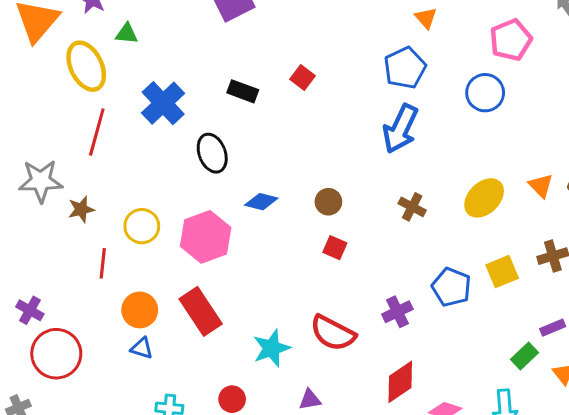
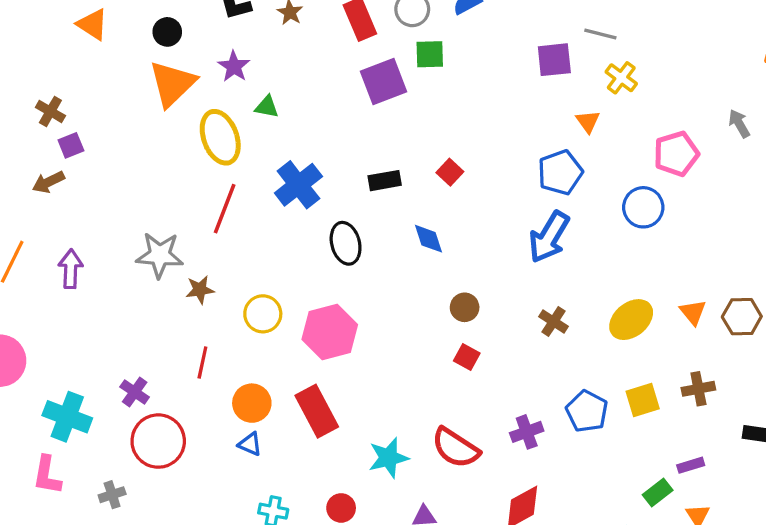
black rectangle: (243, 91) -> (385, 181), turned -36
blue diamond: (261, 202) -> (429, 239), moved, turned 52
red line: (103, 263) -> (202, 362), moved

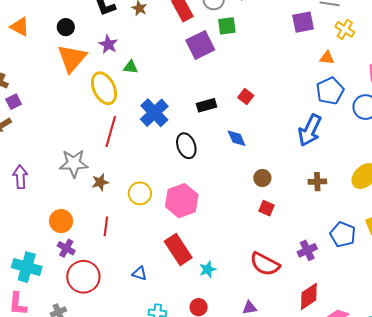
orange triangle: (588, 121) -> (327, 58), turned -42
blue pentagon: (560, 172) -> (330, 91), moved
brown cross: (553, 322) -> (317, 182), turned -30
orange circle: (252, 403) -> (61, 221), moved
cyan star: (388, 458) -> (208, 269), moved, size x0.7

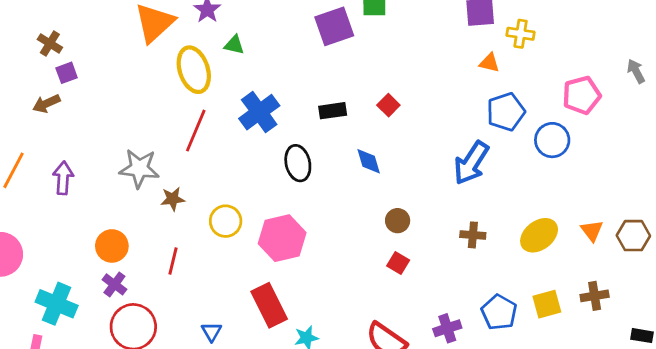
yellow cross: (345, 29) -> (521, 34), moved, turned -30
orange triangle: (327, 58) -> (489, 63), moved
blue triangle: (140, 273) -> (211, 332), turned 35

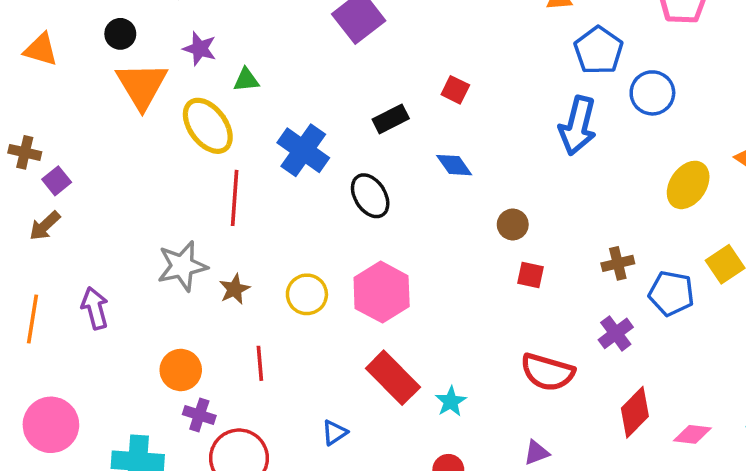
blue circle: (552, 140) -> (652, 93), moved
brown cross: (473, 235) -> (618, 263), moved
blue triangle: (211, 332) -> (335, 433), turned 45

